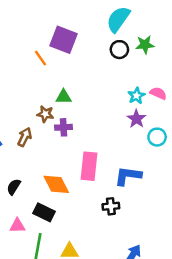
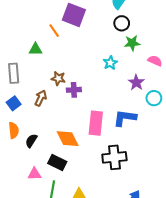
green star: (145, 45) -> (132, 43), moved
cyan star: (136, 96) -> (110, 63), moved
green triangle: (64, 97) -> (35, 49), moved
blue L-shape: (128, 176) -> (125, 118), moved
black cross: (111, 206) -> (114, 157), size x1.6

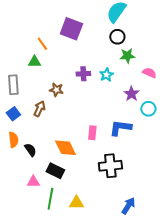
orange line: (54, 31) -> (42, 44), moved
purple cross: (74, 90) -> (83, 74), moved
pink rectangle: (96, 123) -> (92, 133), size x0.6
black semicircle: (31, 141) -> (30, 150), turned 112

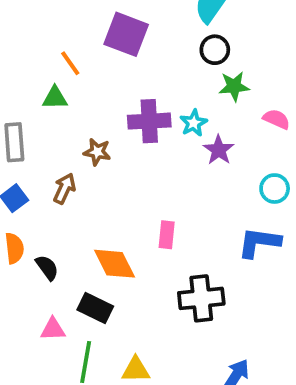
purple cross: (83, 74) -> (149, 121), size x1.5
purple star: (131, 94) -> (219, 150), moved
blue L-shape: (120, 128) -> (259, 242), moved

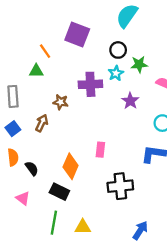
black circle: (215, 50) -> (118, 50), moved
cyan star: (194, 123) -> (116, 73), moved
orange diamond: (115, 264) -> (71, 166), turned 50
pink triangle: (53, 329) -> (23, 198), moved, turned 40

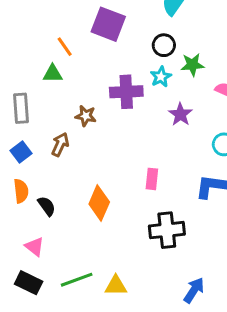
pink rectangle: (100, 150) -> (152, 179), moved
black rectangle: (59, 192) -> (29, 283), moved
green line: (54, 223) -> (77, 280), turned 60

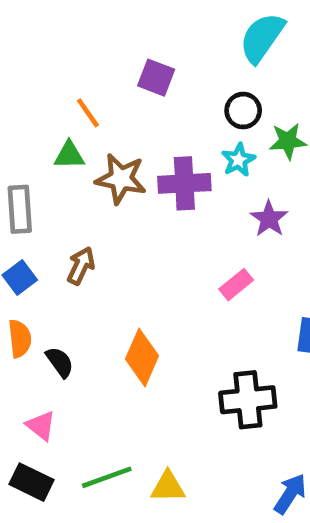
purple square: (108, 24) -> (156, 78), size x0.7
brown star: (86, 116) -> (121, 179), moved, size x1.5
pink rectangle: (152, 179) -> (236, 285), moved, turned 45

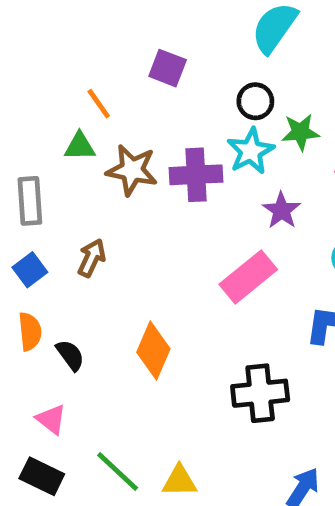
cyan star: (238, 160) -> (251, 151), size x1.4
pink rectangle: (236, 285) -> (248, 277), size x1.6
green line: (107, 477) -> (118, 471), turned 63

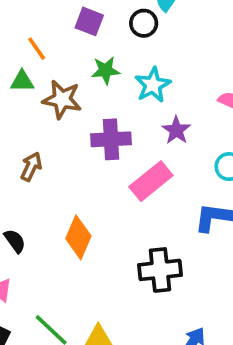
black circle: (255, 101) -> (144, 23), moved
green star: (300, 132) -> (106, 70), moved
purple cross: (196, 175) -> (111, 139), moved

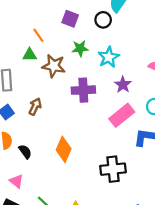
pink rectangle: (151, 181) -> (122, 115), moved

